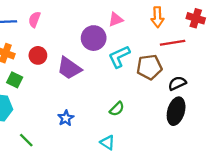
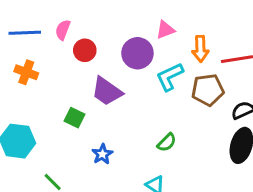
orange arrow: (157, 17) -> (200, 49), moved
red circle: (38, 55) -> (85, 50), moved
green square: (15, 80) -> (75, 118), moved

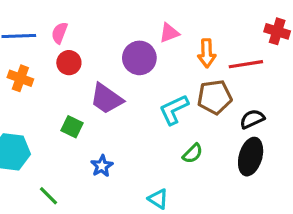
red circle: (85, 50) -> (69, 63), moved
cyan L-shape: (170, 77) -> (174, 110), moved
green semicircle: (167, 142) -> (193, 153), moved

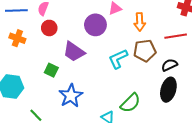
red line: (246, 64) -> (176, 36), moved
green semicircle: (193, 153) -> (130, 103), moved, size x1.5
blue star: (102, 166) -> (71, 96), size x1.6

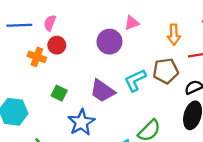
orange arrow: (140, 22) -> (174, 35), moved
orange cross: (17, 38) -> (37, 57), moved
purple trapezoid: (74, 52) -> (102, 91), moved

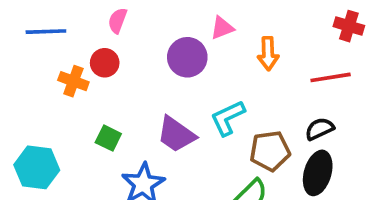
pink semicircle: (50, 23) -> (118, 21), moved
orange arrow: (174, 35) -> (268, 54), moved
brown pentagon: (166, 71) -> (270, 151), moved

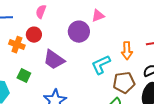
orange arrow: (268, 54) -> (127, 51), moved
purple trapezoid: (176, 134) -> (54, 60), moved
green square: (108, 138) -> (24, 76), moved

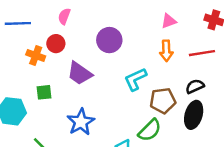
pink triangle: (98, 16) -> (169, 21), moved
orange arrow: (127, 51) -> (166, 51), moved
green square: (24, 76) -> (44, 92), turned -32

